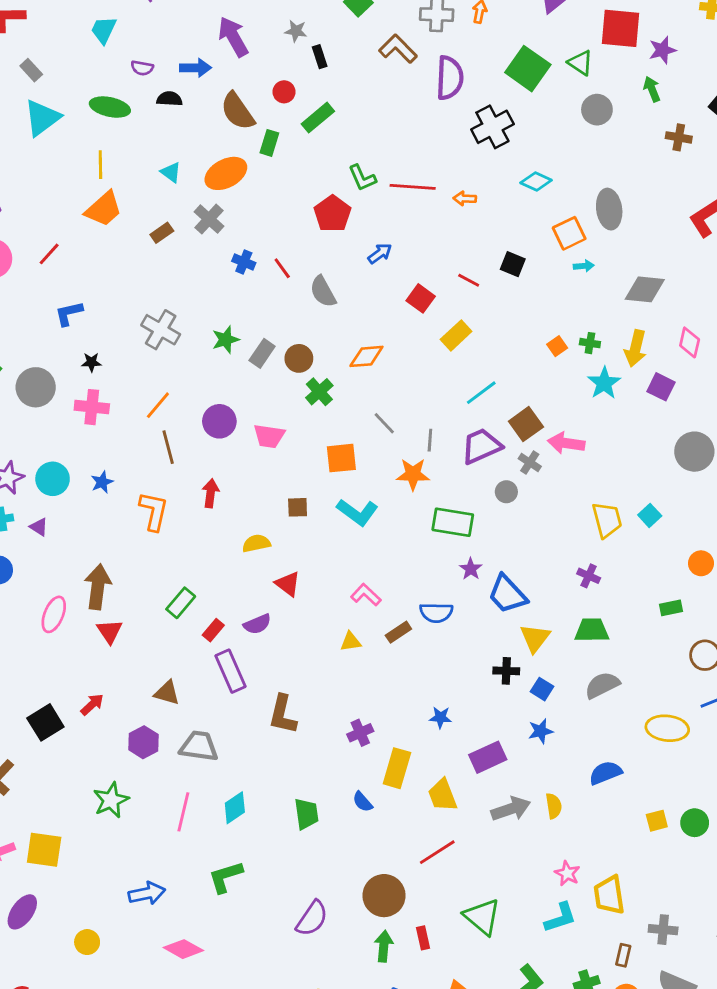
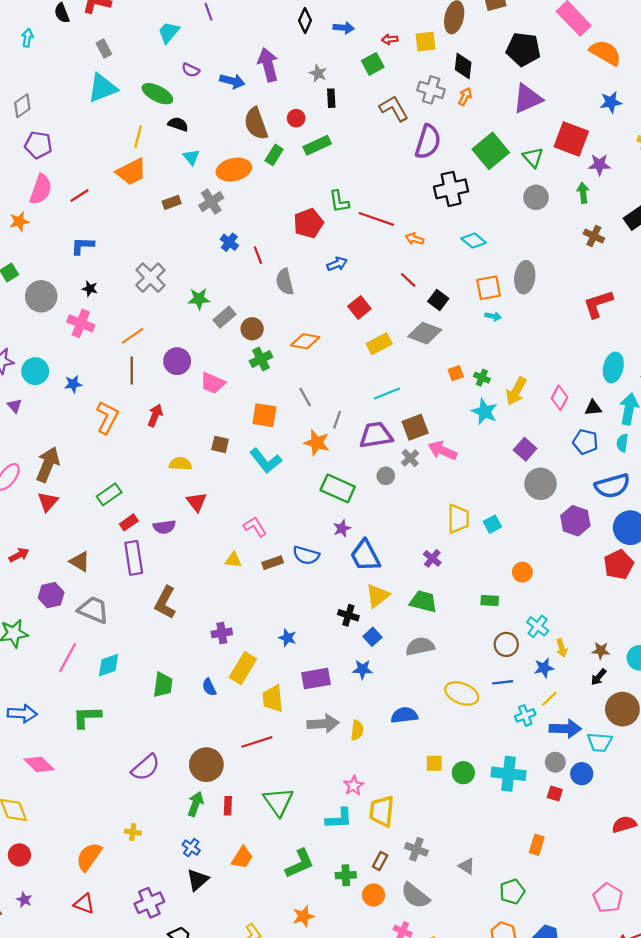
black semicircle: (169, 99) -> (178, 124), moved
red line: (469, 280) -> (408, 280), moved
gray diamond: (645, 289) -> (425, 333), moved
cyan star: (604, 383) -> (485, 412), turned -30
purple square: (661, 387) -> (525, 449), moved

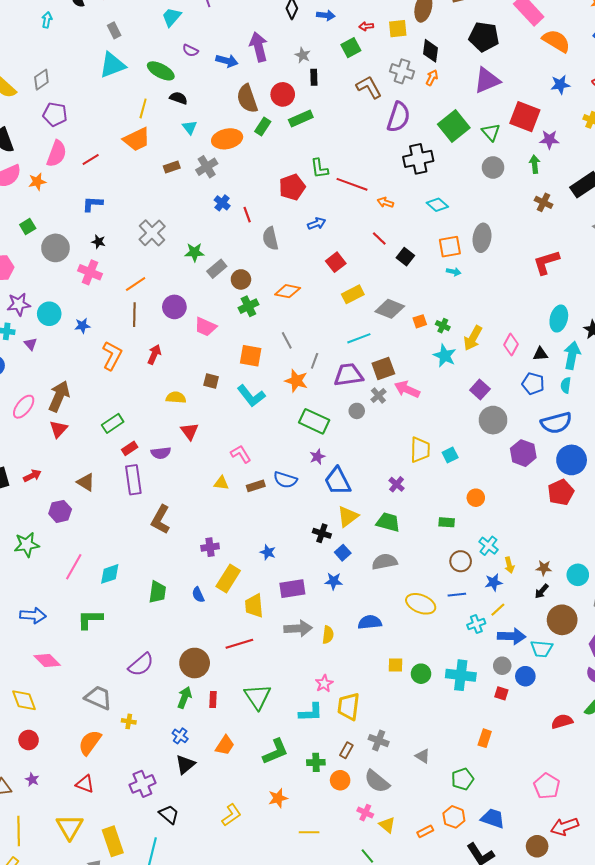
red circle: (296, 118) -> (283, 94), size x1.5
gray diamond: (425, 333) -> (390, 309), moved
gray trapezoid: (93, 610) -> (98, 698), moved

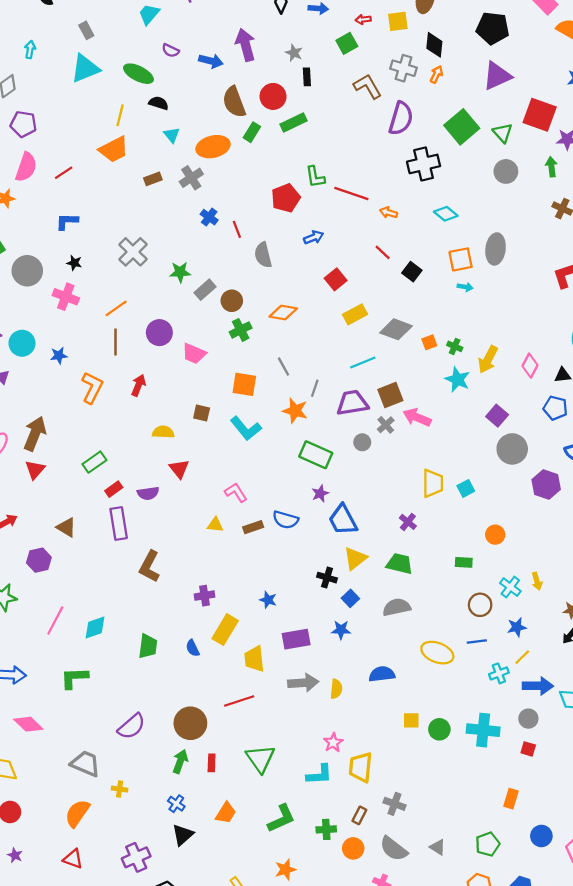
cyan arrow: (47, 20) -> (30, 49), moved
yellow arrow: (509, 565) -> (537, 581), moved
blue circle: (525, 676) -> (541, 836), moved
gray triangle: (423, 756) -> (438, 847), moved

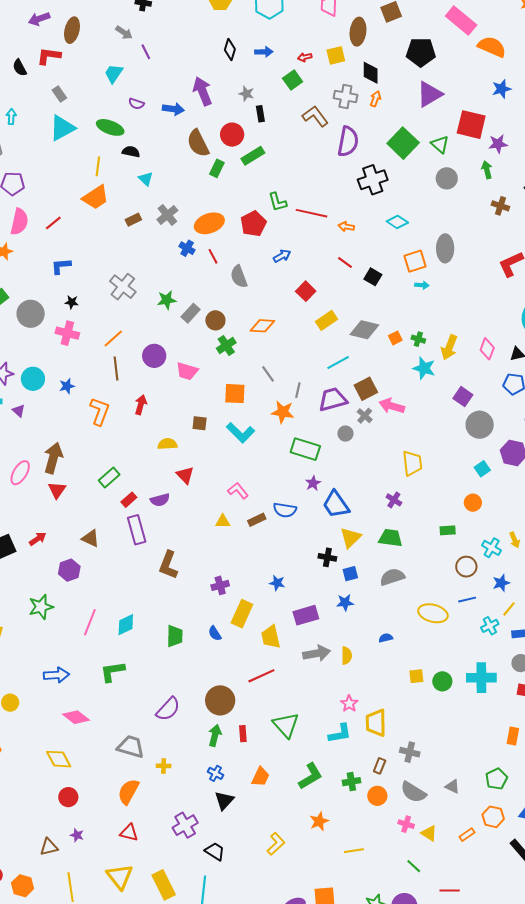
orange ellipse: (213, 147) -> (209, 223), moved
cyan square: (466, 488) -> (482, 469), moved
blue square: (350, 598) -> (350, 574), turned 35
blue semicircle: (382, 674) -> (386, 638), size x0.6

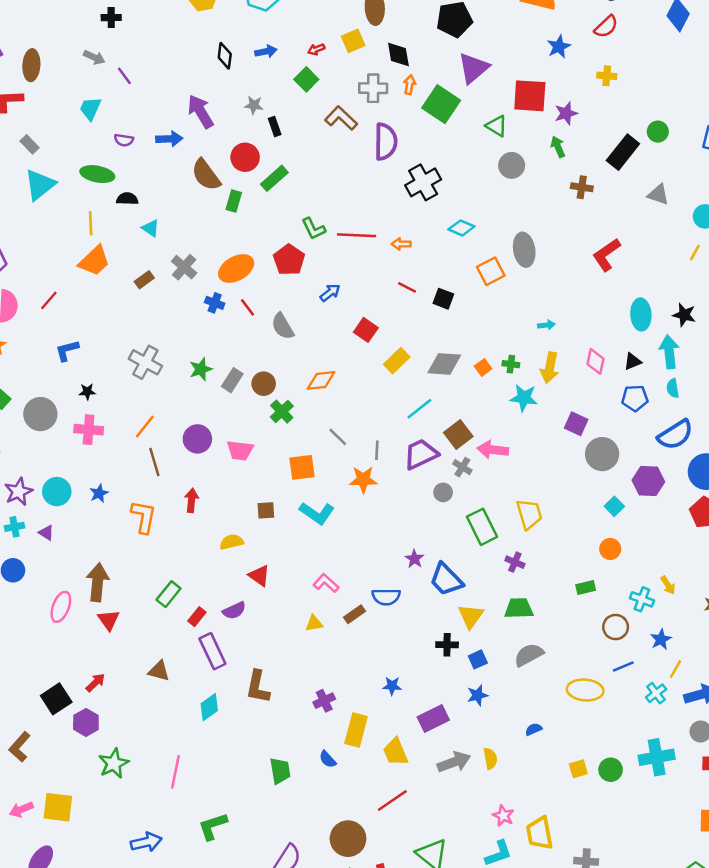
green square: (403, 143) -> (441, 104), moved
cyan arrow: (422, 285) -> (546, 325), moved
green rectangle: (305, 449) -> (482, 527), moved, turned 56
purple hexagon: (69, 570) -> (86, 722), moved
cyan diamond: (126, 625) -> (209, 707), moved

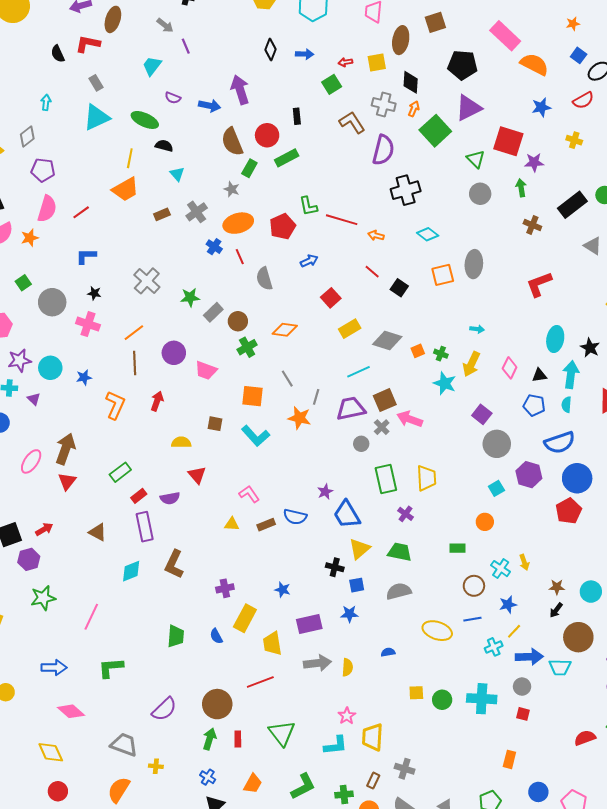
gray star: (254, 105) -> (232, 189), moved

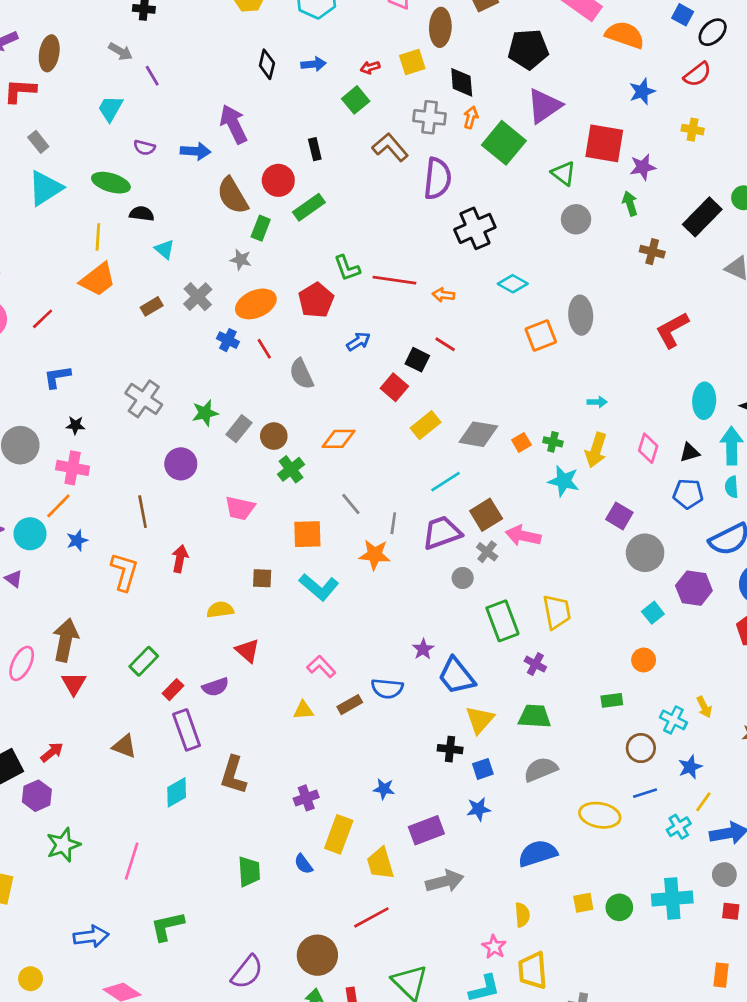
black square: (399, 288) -> (417, 360), moved
orange line: (134, 333) -> (58, 506), moved
purple circle: (174, 353) -> (181, 464), moved
blue semicircle: (388, 652) -> (538, 853), size x2.0
yellow semicircle: (347, 667) -> (522, 915), moved

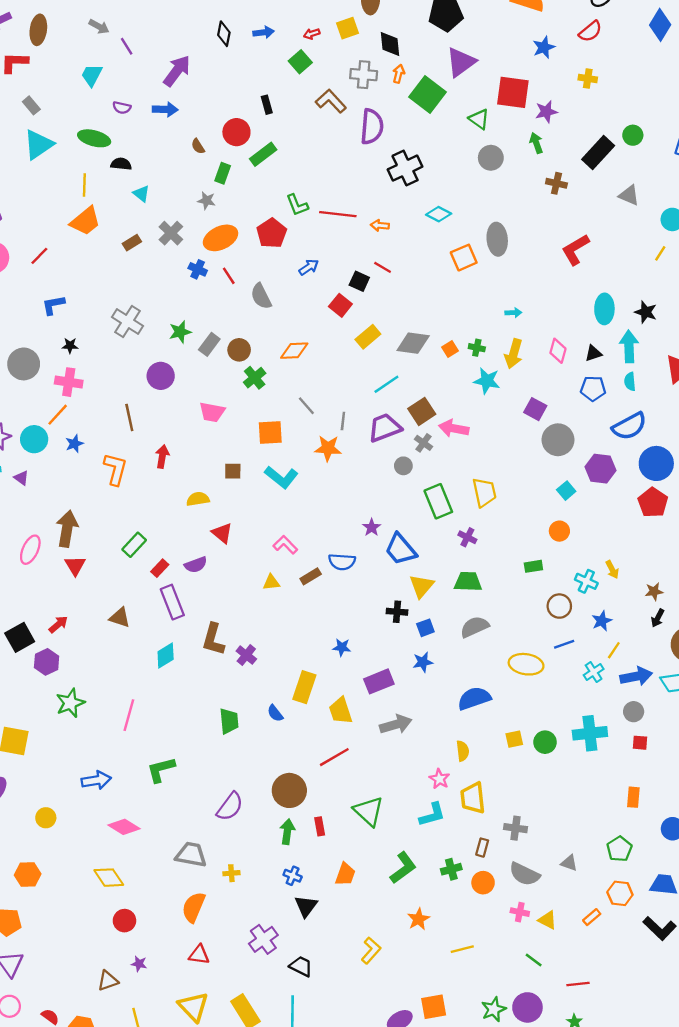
purple arrow: (234, 124) -> (177, 71), moved, turned 64
brown semicircle: (233, 196) -> (198, 146), size x0.5
purple cross: (306, 798) -> (246, 655), moved, turned -30

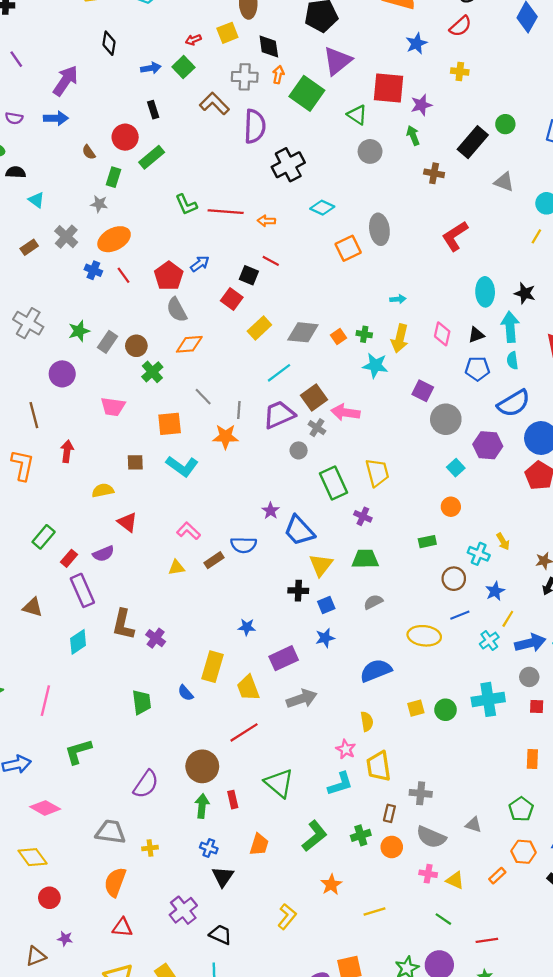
blue arrow: (264, 32) -> (151, 68), moved
red pentagon: (272, 233) -> (169, 276), moved
gray semicircle: (261, 296) -> (177, 310), moved
gray semicircle: (475, 627) -> (373, 602), size x0.7

